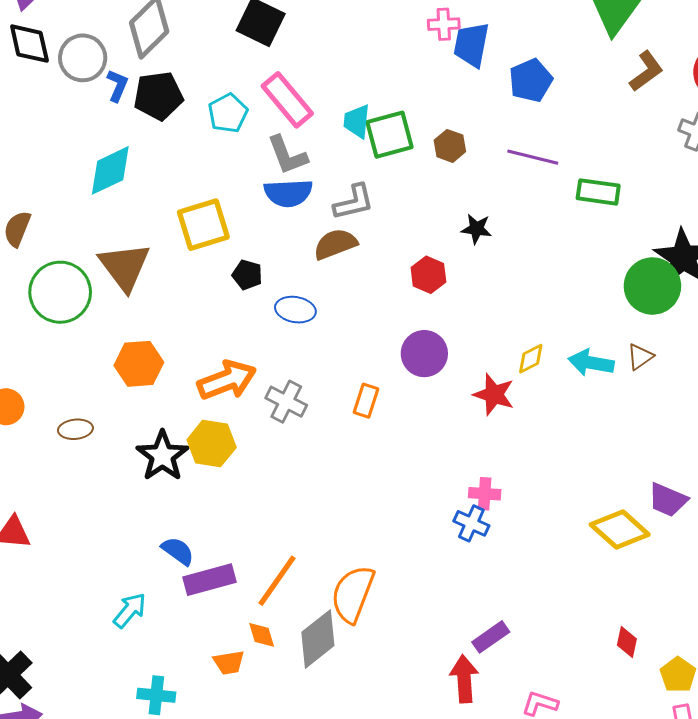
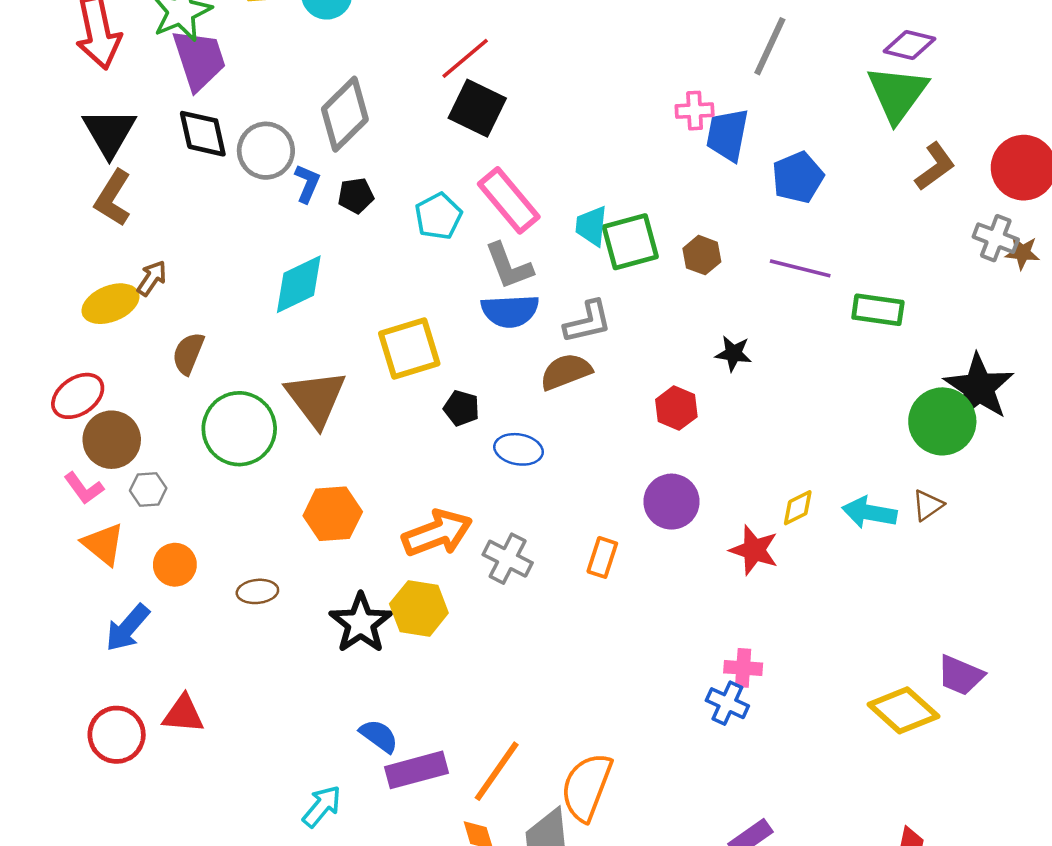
black pentagon: (158, 96) -> (356, 196), size x0.6

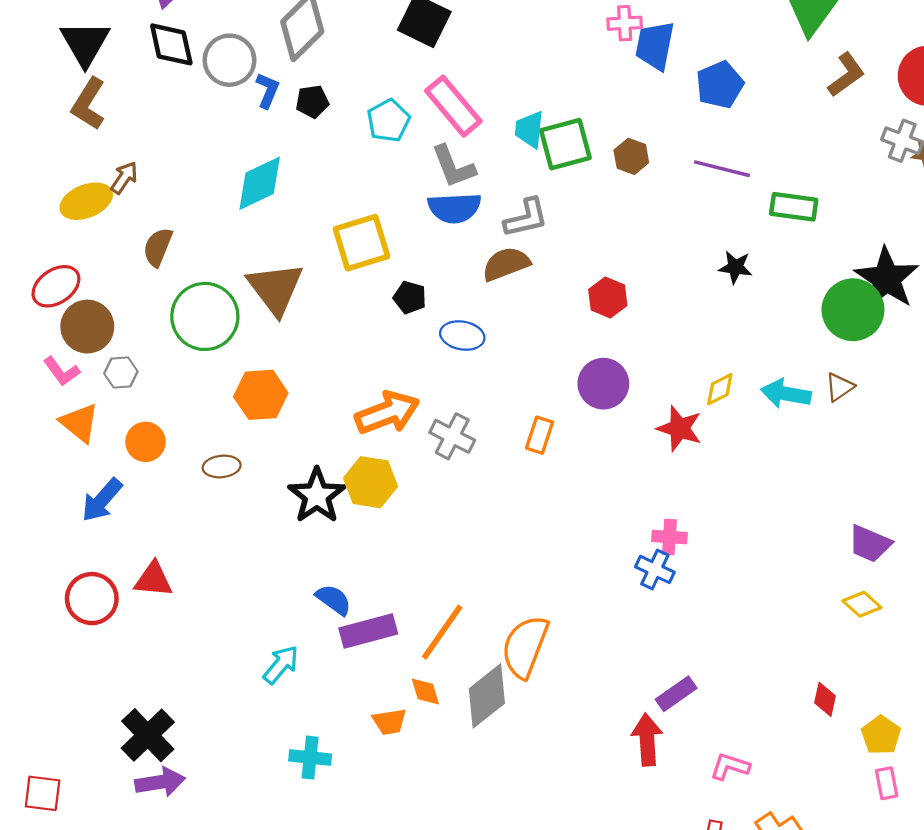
black star: (733, 353) -> (735, 267), moved
orange hexagon: (333, 514) -> (261, 395), moved
yellow diamond: (903, 710) -> (862, 604), moved, size x0.6

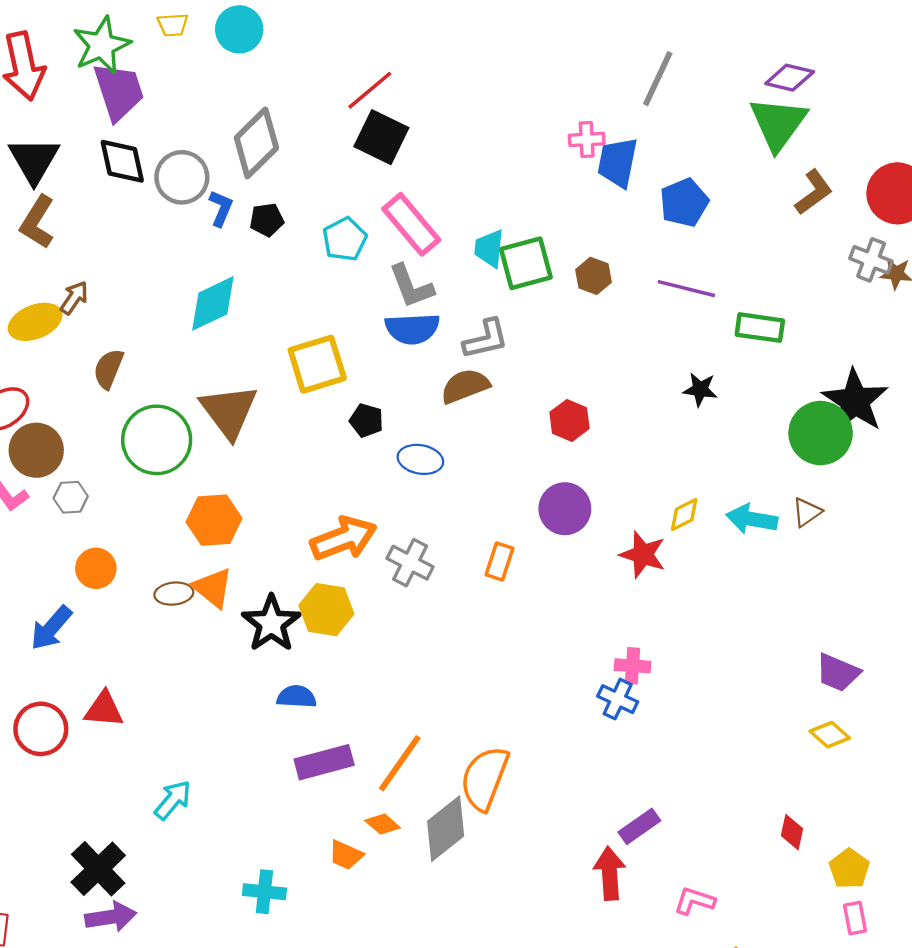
orange triangle: (79, 423) -> (213, 588), moved
blue semicircle: (334, 600) -> (297, 697), moved, turned -33
cyan arrow: (281, 665) -> (173, 800), moved
orange diamond: (425, 691) -> (383, 824), turned -32
orange trapezoid: (390, 722) -> (346, 855), turned 33

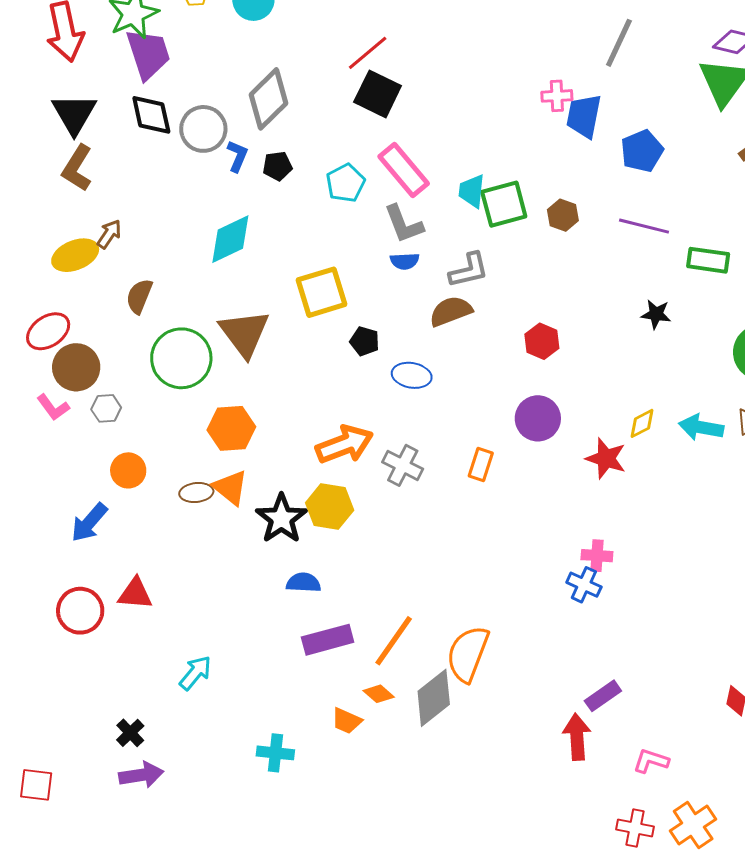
blue semicircle: (412, 329) -> (405, 261), size x0.6
black cross: (98, 869) -> (130, 733), size x0.6

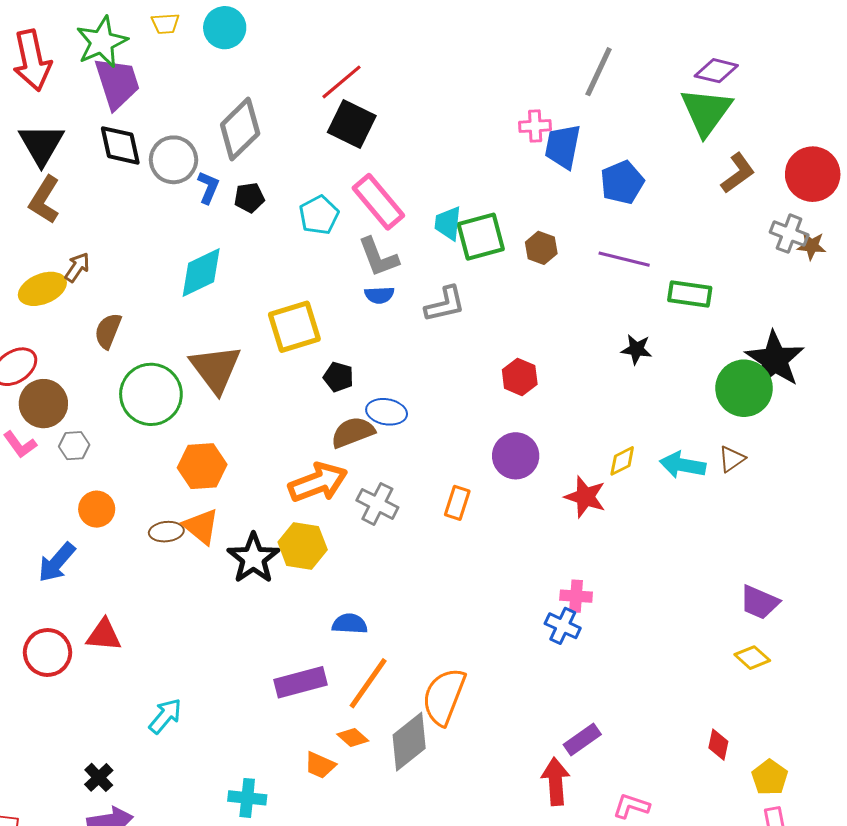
brown semicircle: (451, 311) -> (353, 432), moved
blue semicircle: (303, 583) -> (350, 624), moved

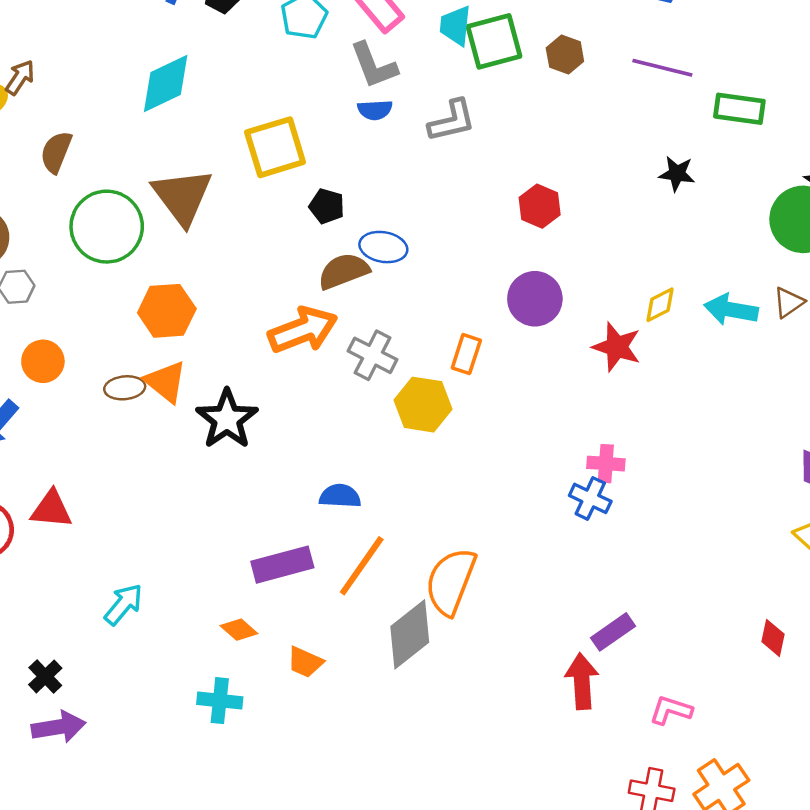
yellow hexagon: (303, 546) -> (423, 405), moved
orange diamond: (353, 737) -> (239, 630), moved

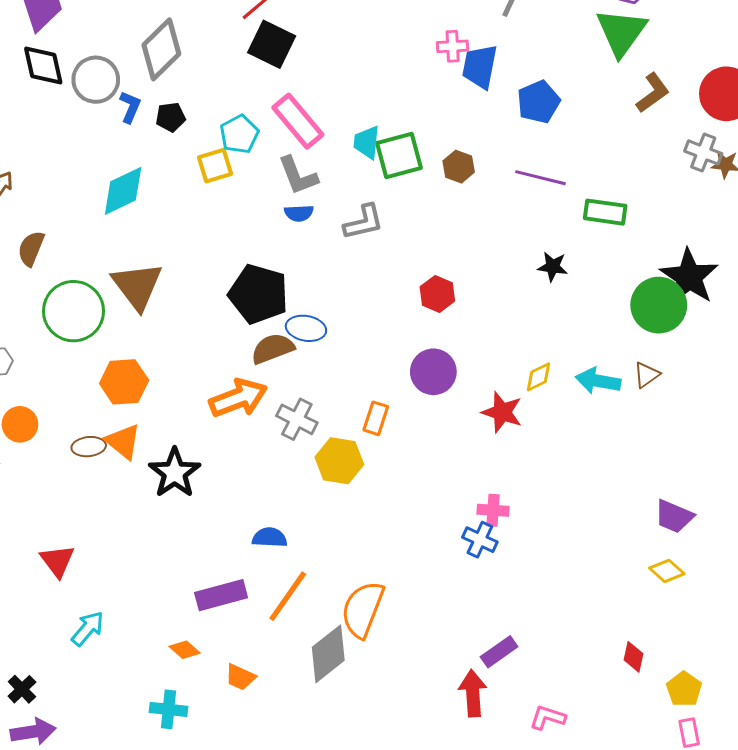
yellow square: (275, 147) -> (215, 166), moved, size x0.7
black pentagon: (327, 206) -> (258, 294), size x2.0
red triangle: (51, 509) -> (57, 561), moved, turned 48

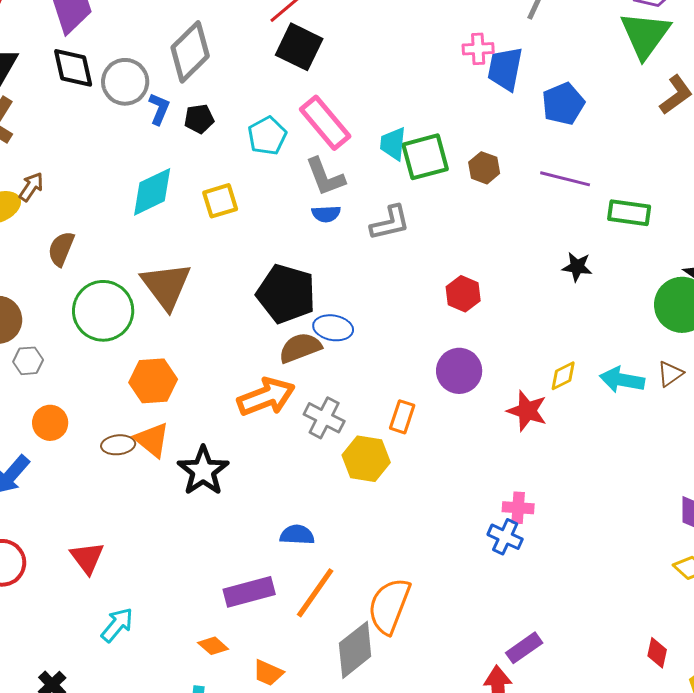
yellow square: (215, 166) -> (220, 201), moved

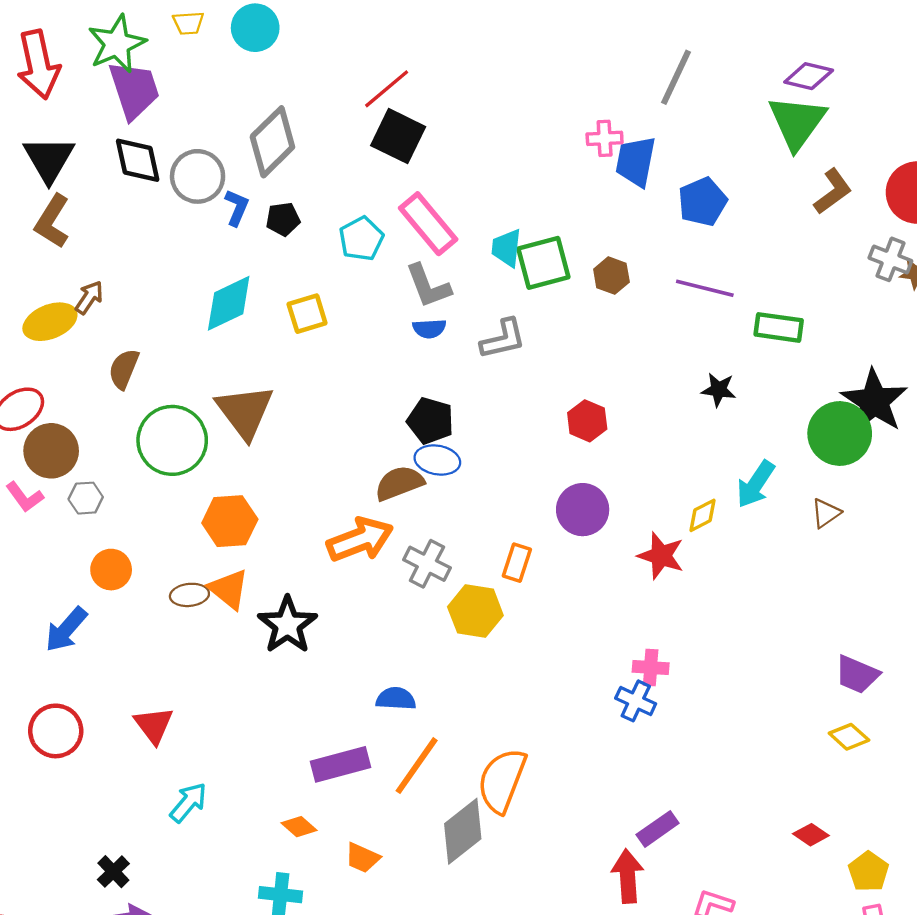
black pentagon: (286, 294) -> (430, 421), moved, size x0.7
cyan arrow: (622, 380) -> (756, 484), moved, turned -66
red diamond: (657, 653) -> (811, 835), turned -68

